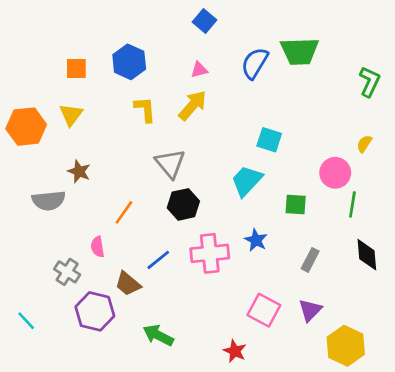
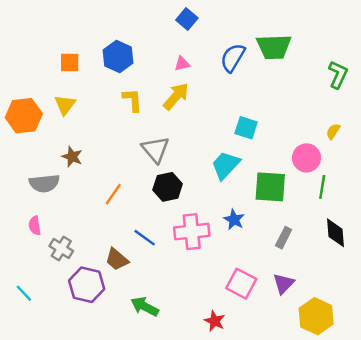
green square: (296, 204) -> (270, 187), size x1.6
pink semicircle: (98, 247) -> (35, 226), moved
blue line: (158, 260) -> (145, 238), turned 75

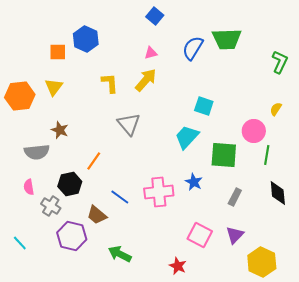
blue hexagon: (118, 56) -> (86, 39), moved
black hexagon: (168, 187) -> (70, 184), moved

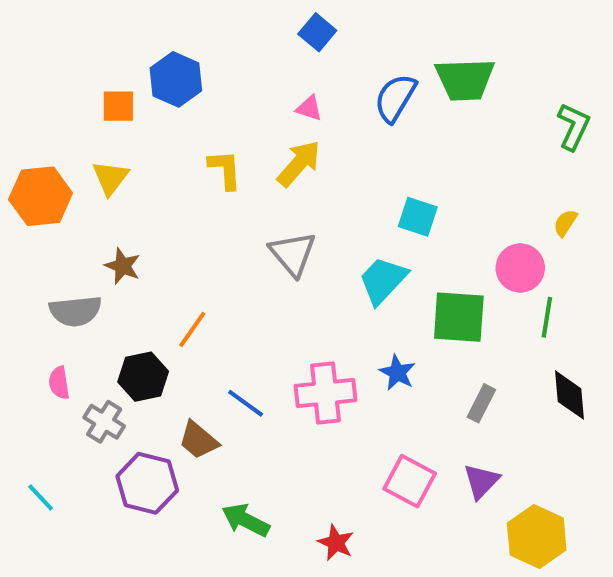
pink triangle: (151, 53) -> (309, 108), turned 32
gray triangle: (129, 124) -> (293, 254), moved
red star: (178, 266) -> (336, 543), moved

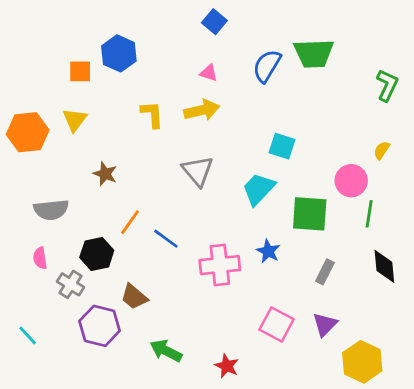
yellow arrow: (299, 163) -> (202, 110), turned 36
brown star: (123, 266) -> (105, 174), moved
blue line: (246, 403) -> (166, 239), moved

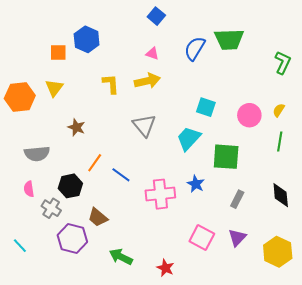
pink circle: (351, 181) -> (249, 115), moved
green line: (369, 214) -> (280, 141), moved
yellow hexagon: (362, 362) -> (278, 252), moved

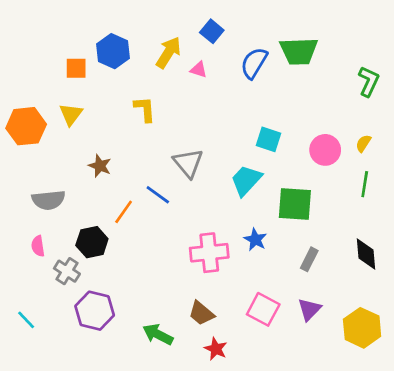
blue square: (156, 16) -> (212, 31), moved
yellow arrow: (147, 81) -> (168, 52), moved, turned -45
blue line: (121, 175) -> (158, 195), moved
brown trapezoid: (98, 217) -> (201, 313), moved

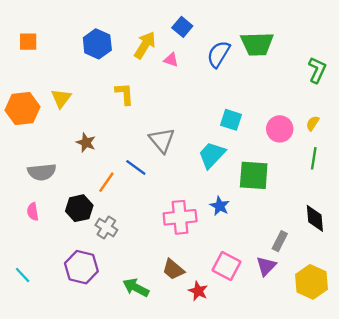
orange square: (76, 68) -> (28, 42), moved
gray rectangle: (309, 259) -> (280, 241), moved
gray cross: (67, 271) -> (106, 227), moved
red star: (216, 349) -> (198, 291), moved

